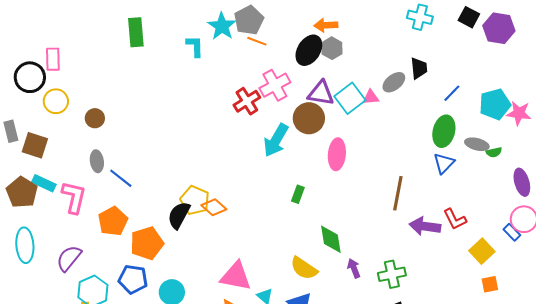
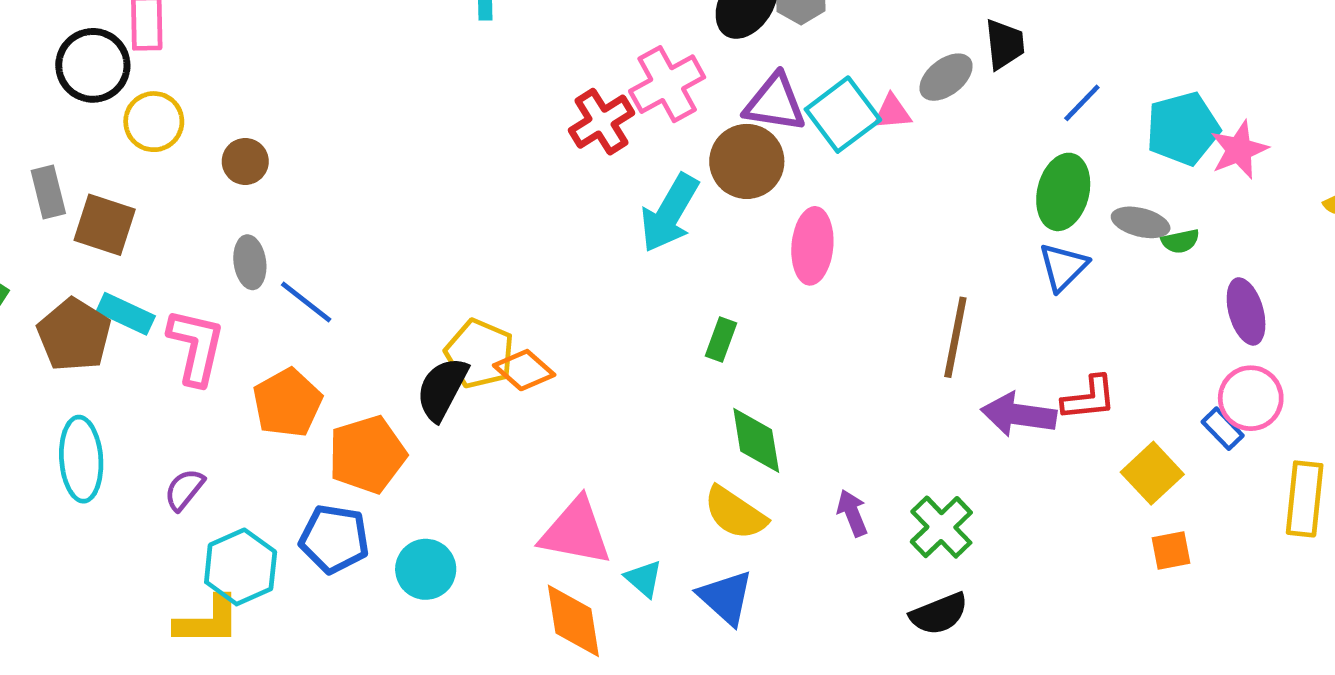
pink star: (519, 113) -> (1239, 150), turned -30
red L-shape: (455, 219) -> (1089, 398), turned -70
green diamond: (331, 239) -> (756, 440), moved
purple semicircle: (69, 258) -> (184, 490), size x0.7
green cross: (392, 274) -> (941, 527), turned -32

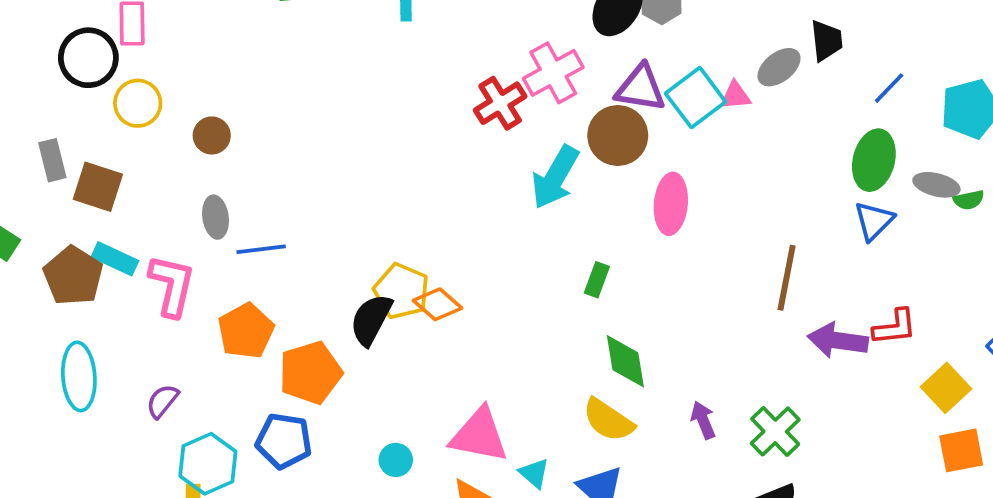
blue line: (306, 302) -> (261, 249), turned -45
orange square: (1171, 551) -> (961, 450), size x1.4
cyan circle: (426, 569) -> (396, 460), moved, size x0.7

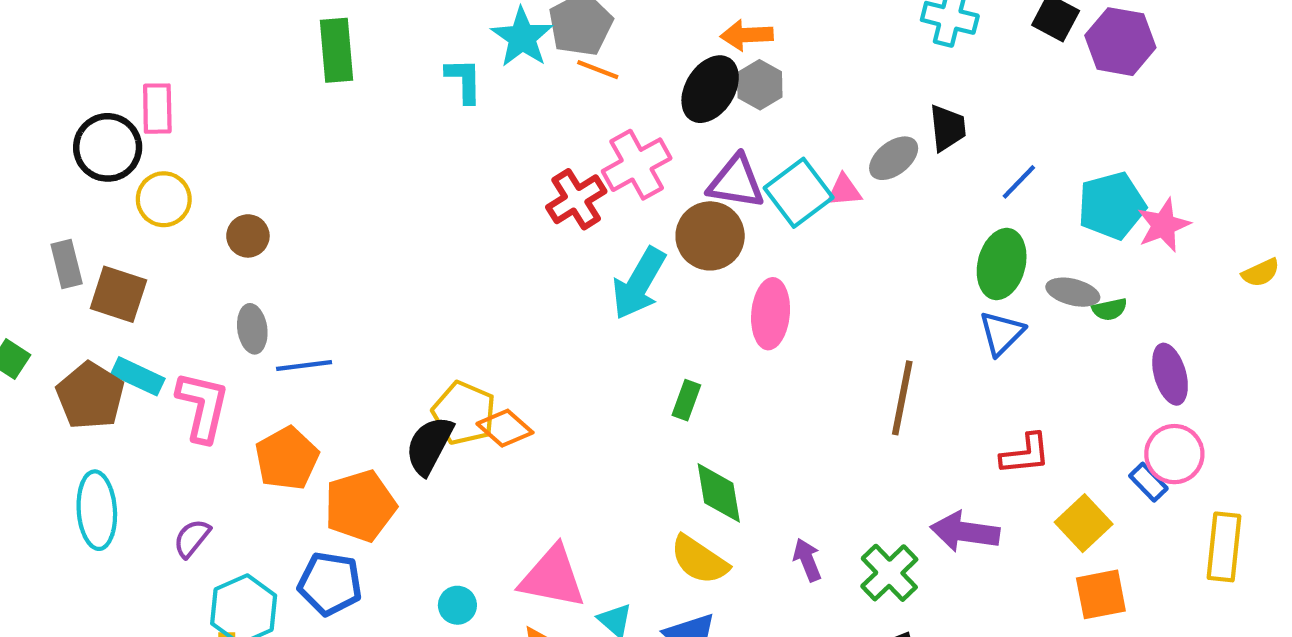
purple arrow: (838, 340) -> (965, 532), moved

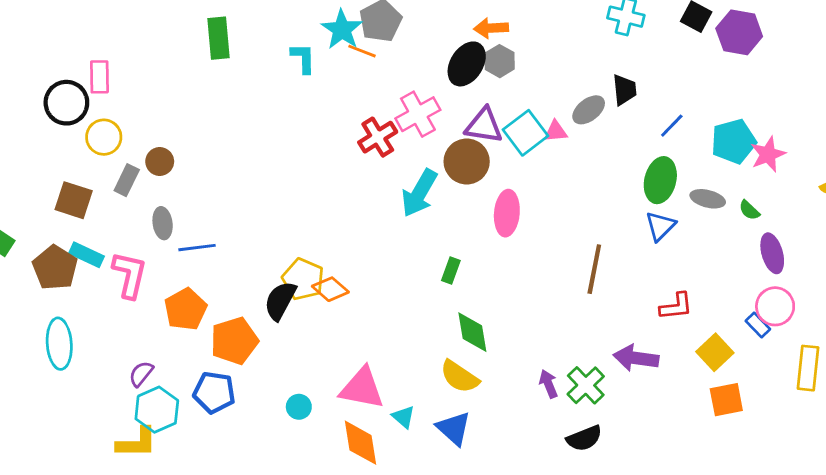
orange line: (598, 70) -> (362, 51), moved
gray rectangle: (67, 264) -> (127, 180), moved, turned 40
green semicircle: (1110, 309) -> (749, 210), moved, turned 55
purple semicircle: (192, 538) -> (141, 374), moved
purple arrow: (807, 560) -> (548, 384), moved

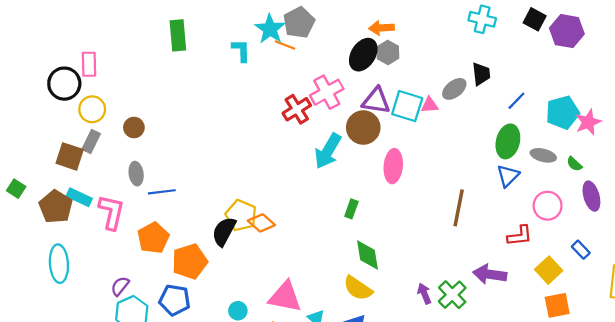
cyan square: (525, 133) -> (407, 106), turned -36
gray rectangle: (127, 180) -> (91, 141), moved
pink circle: (775, 306) -> (548, 206), moved

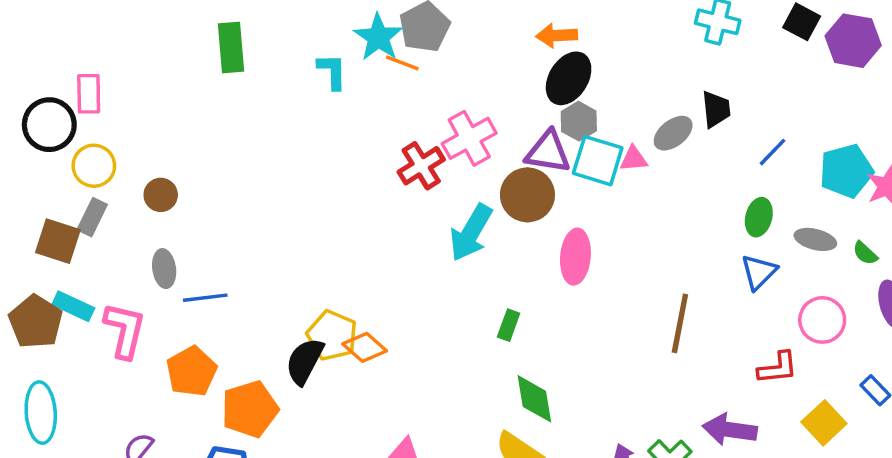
gray hexagon: (388, 52) -> (579, 121), moved
black ellipse: (363, 55) -> (569, 78), moved
green ellipse: (508, 141) -> (759, 217), size x0.7

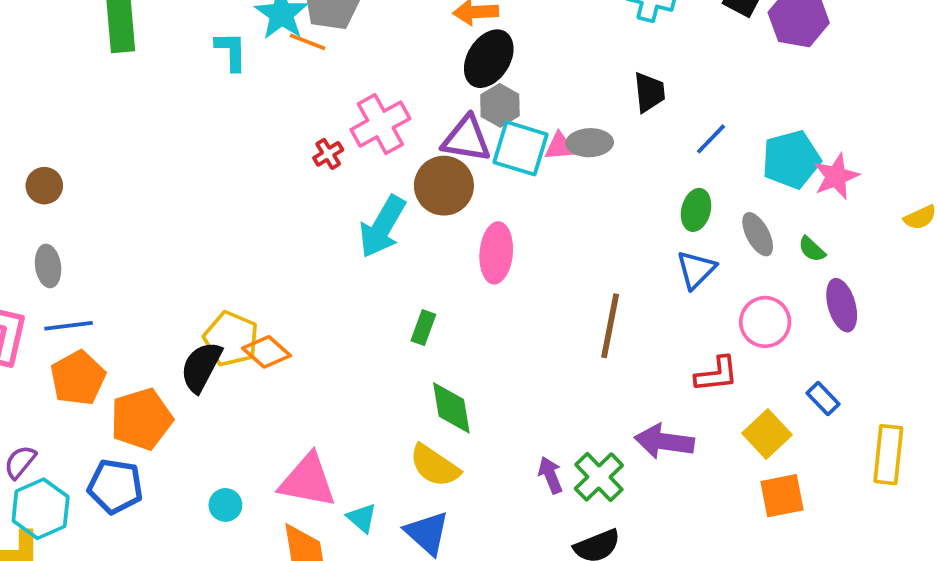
gray ellipse: (673, 133) -> (590, 143), moved, turned 36
red cross: (421, 166) -> (328, 154), size x0.6
gray ellipse: (815, 239) -> (758, 234), turned 48
blue line: (205, 298) -> (69, 326), moved

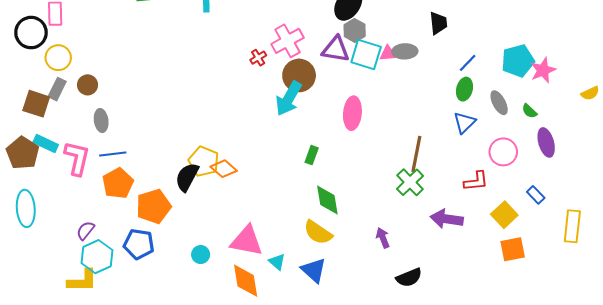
blue line: (711, 139) -> (468, 63), moved
brown circle: (44, 186) -> (88, 85), moved
brown circle: (444, 186) -> (299, 75), moved
green cross: (599, 477) -> (410, 182), moved

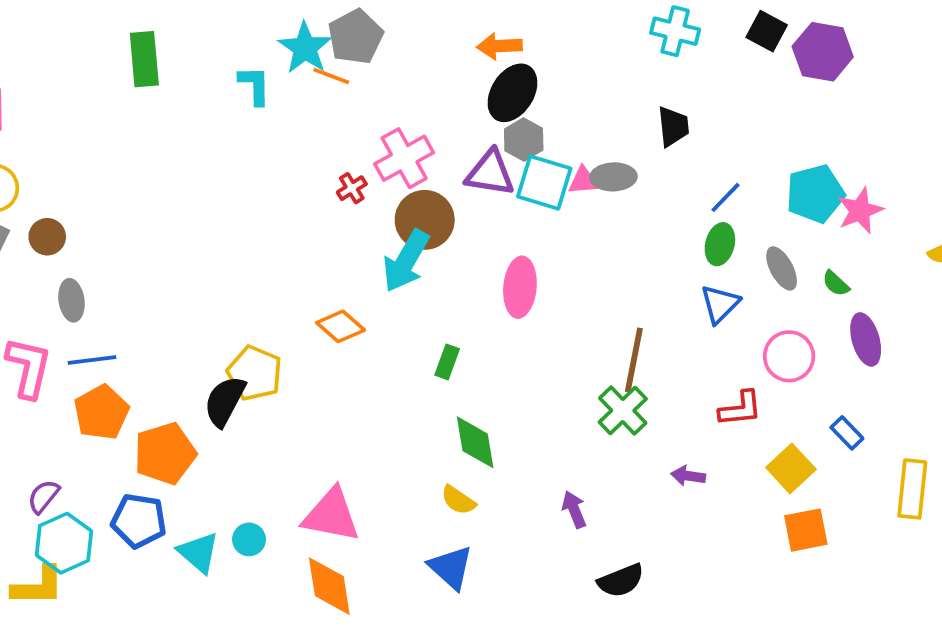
orange diamond: (224, 169) -> (341, 326), moved
purple arrow: (447, 219) -> (688, 476), size x0.6
yellow semicircle: (318, 233) -> (458, 500), size x0.7
cyan triangle: (277, 262) -> (199, 552), moved, size x1.4

